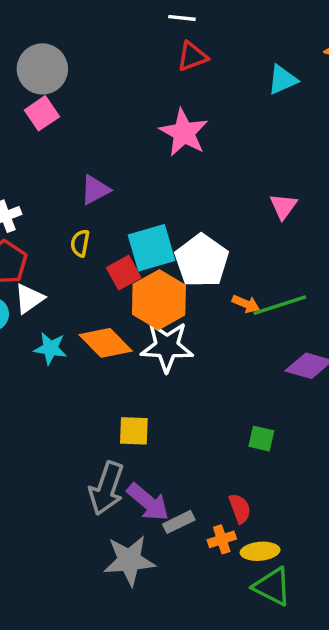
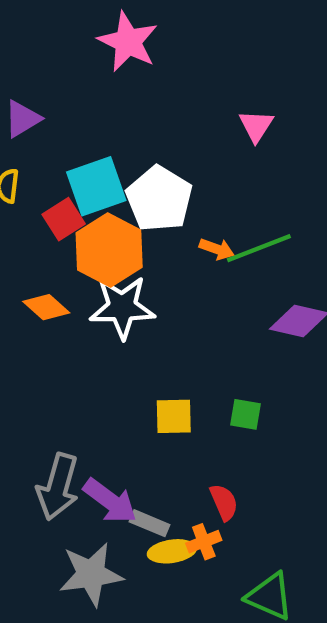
orange diamond: (106, 343) -> (46, 307), size x0.7
yellow square: (134, 431) -> (174, 416), moved
gray rectangle: (179, 522) -> (149, 523), turned 52
yellow ellipse: (260, 551) -> (172, 551), moved

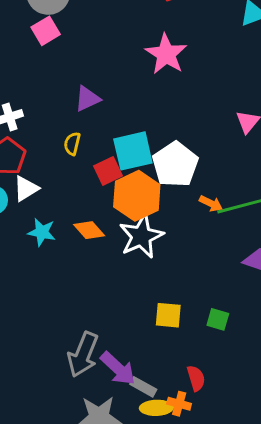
white star: (122, 307) -> (141, 236), turned -30
orange cross: (204, 542) -> (179, 404), turned 30

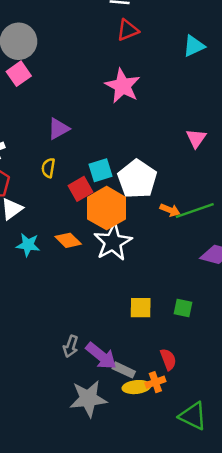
cyan square: (133, 151) -> (100, 170), size x0.7
gray arrow: (83, 355) -> (71, 346), size x0.6
orange cross: (179, 404) -> (155, 382), turned -30

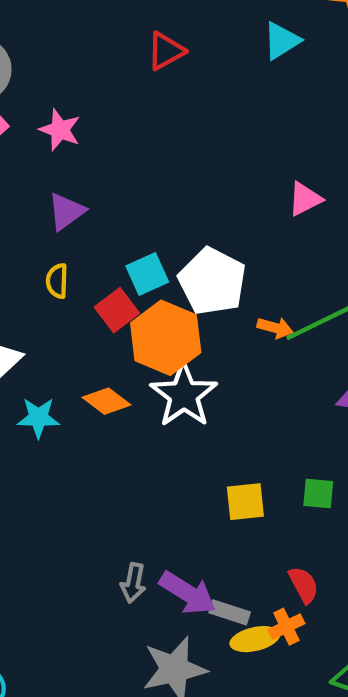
red triangle: (128, 30) -> (166, 51), moved
pink star: (123, 86) -> (60, 130), moved, size x0.7
pink triangle: (196, 138) -> (305, 199), turned 35

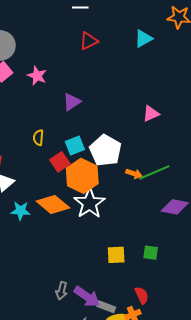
purple triangle: (66, 211) -> (72, 102), moved
yellow semicircle: (57, 281) -> (38, 138), moved
orange diamond: (106, 401) -> (53, 204), size x1.5

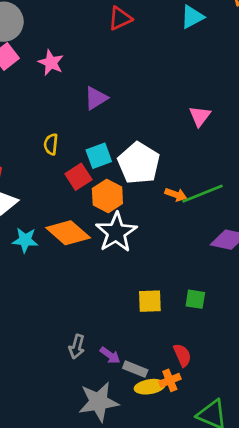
pink triangle: (151, 114) -> (200, 116), turned -30
orange hexagon: (82, 176) -> (107, 196), size x0.7
purple arrow: (87, 297) -> (110, 355), size x0.6

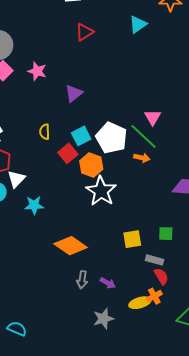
pink triangle: (200, 116) -> (153, 117), moved
green line: (202, 194) -> (144, 136), moved, turned 72
orange diamond: (68, 233) -> (71, 246), moved
gray rectangle: (135, 369) -> (155, 260), moved
gray star: (99, 402) -> (103, 319), size x0.7

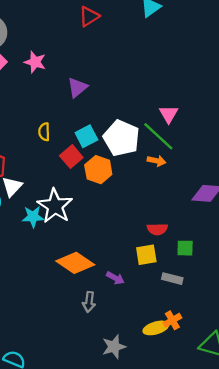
white star: (101, 191) -> (55, 206), moved
red semicircle: (161, 276) -> (157, 229), moved, turned 120
purple arrow: (108, 283) -> (115, 278), moved

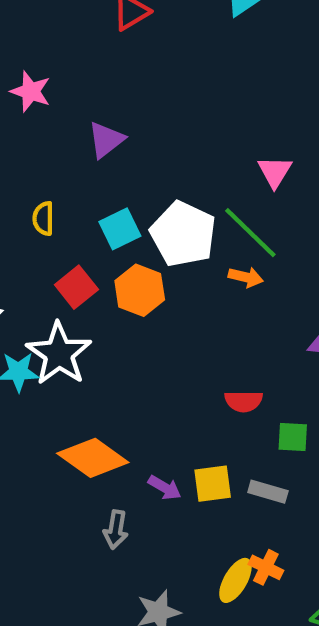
pink triangle: (169, 114) -> (275, 172), moved
red square: (71, 157) -> (76, 287), moved
yellow square: (146, 255) -> (213, 484), moved
orange cross: (172, 320) -> (266, 567), turned -36
yellow ellipse: (156, 328) -> (235, 580), turned -45

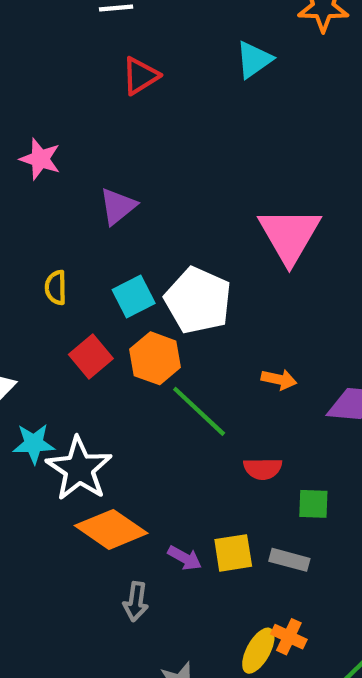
pink triangle: (275, 172) -> (289, 235), size x1.8
green line: (250, 233) -> (199, 411), moved
orange arrow: (246, 277) -> (279, 379), moved
white star: (59, 354) -> (79, 469), moved

